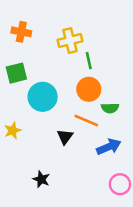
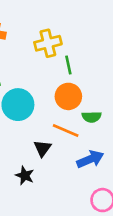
black star: (41, 179) -> (25, 176), moved

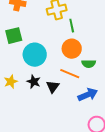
black star: (25, 176) -> (34, 82), moved

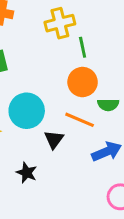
cyan circle: (35, 55) -> (27, 111), moved
black star: (34, 82) -> (27, 173), moved

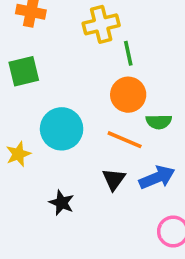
black triangle: (54, 139) -> (114, 179), moved

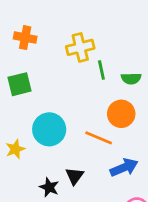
orange circle: (128, 95) -> (121, 114), moved
green semicircle: (159, 122) -> (131, 78), moved
black triangle: (114, 179) -> (75, 176), moved

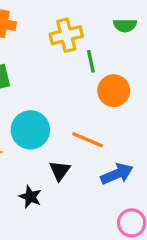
green semicircle: (131, 78) -> (125, 25), moved
orange circle: (121, 114) -> (114, 91), moved
black triangle: (75, 176) -> (60, 171), moved

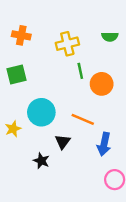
green line: (91, 61) -> (80, 71), moved
blue arrow: (117, 174) -> (104, 144), turned 125

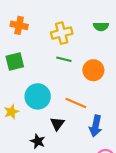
green line: (80, 71) -> (64, 59), moved, turned -64

